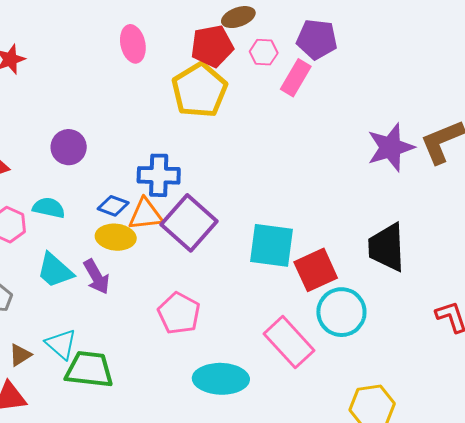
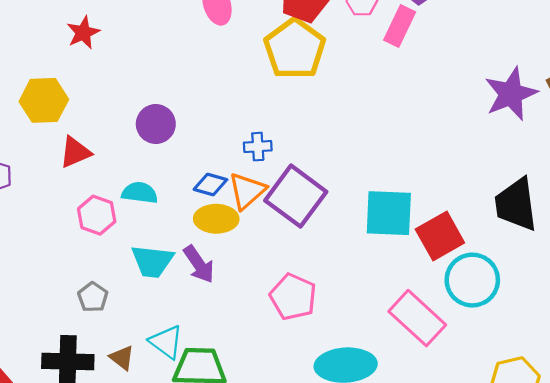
blue cross: (159, 175) -> (258, 147), size x0.6
orange triangle: (146, 214) -> (247, 191), turned -30
cyan trapezoid: (55, 270) -> (152, 261), turned -30
brown triangle: (20, 355) -> (122, 358), turned -45

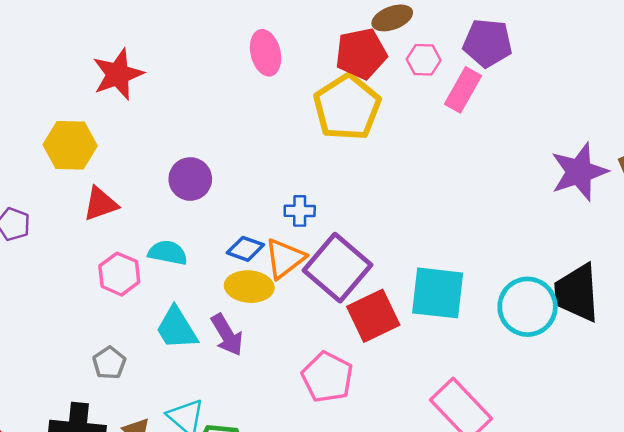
red star: (83, 33) -> (118, 74), size x1.4
red square: (440, 236) -> (373, 316), moved
cyan trapezoid: (152, 261) -> (177, 328), turned 48
cyan circle: (472, 280) -> (528, 307), moved

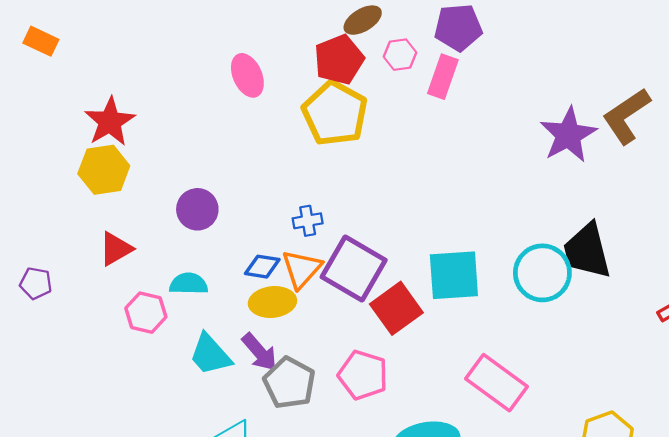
yellow hexagon: (70, 145) -> (104, 170), moved
gray pentagon: (109, 363) -> (289, 383), moved, size x1.6

